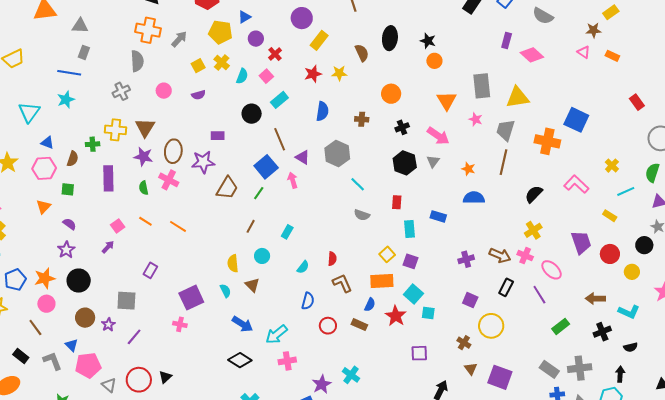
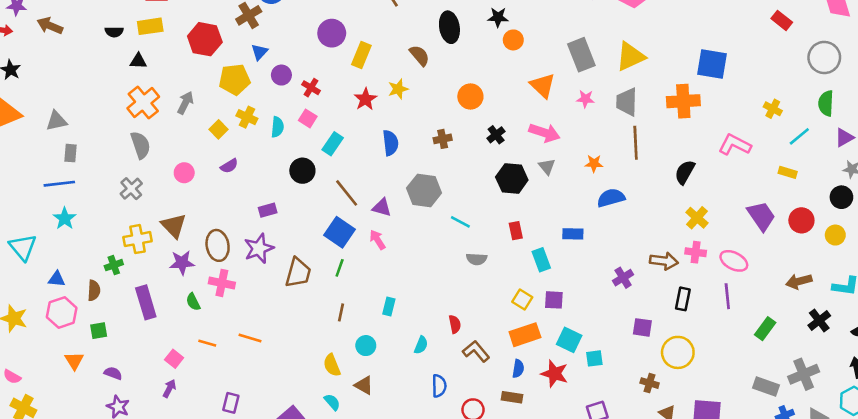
orange cross: (148, 30) -> (143, 102), turned -35
purple line: (539, 295) -> (727, 296), turned 42

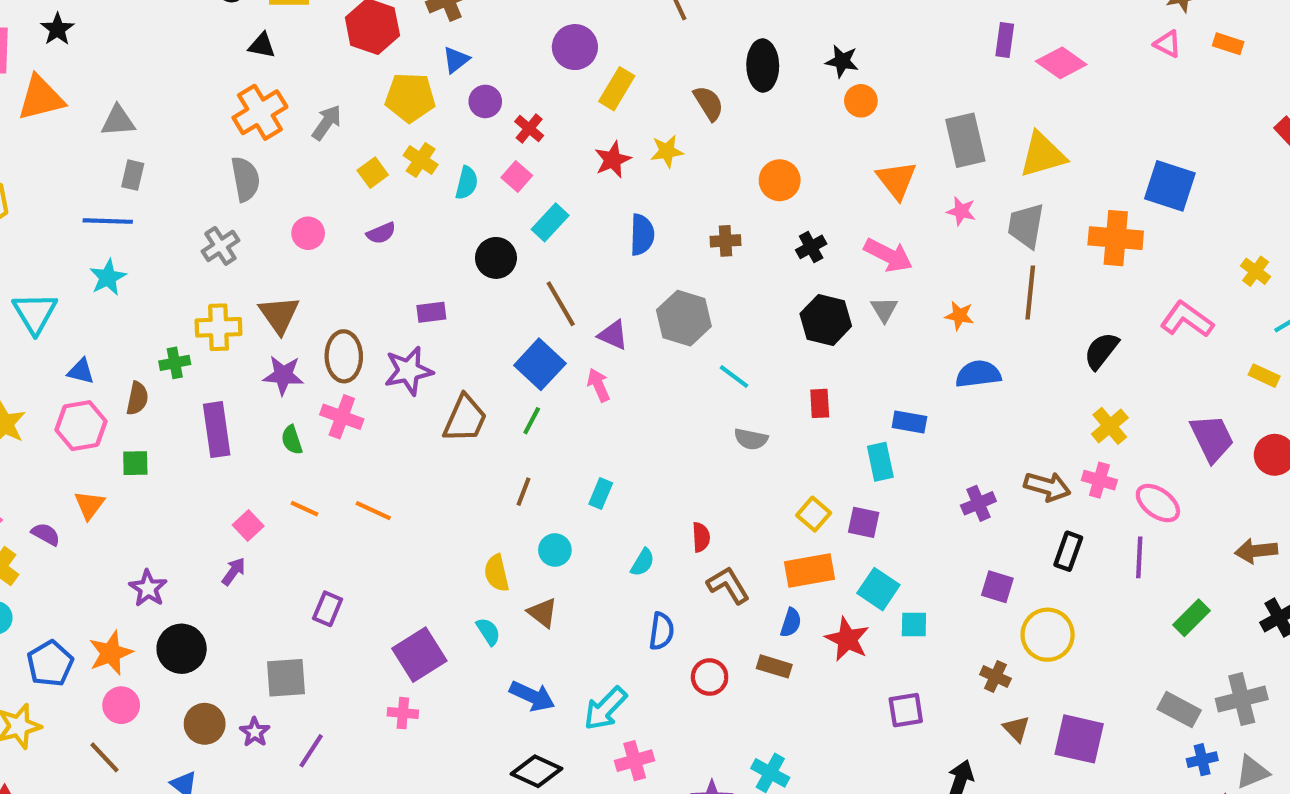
cyan rectangle: (541, 260) -> (880, 462), moved
purple semicircle: (113, 373) -> (46, 534), moved

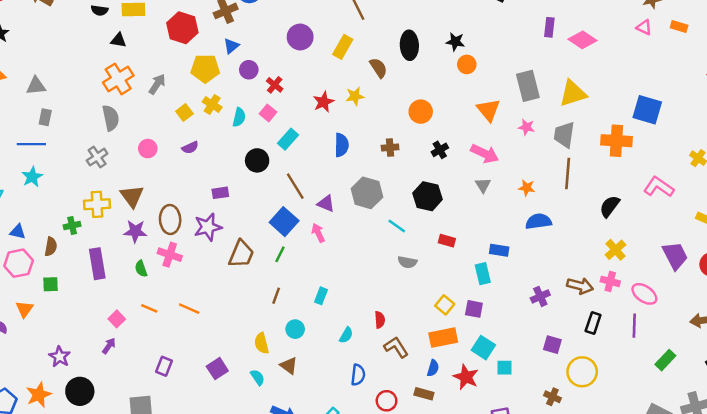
yellow rectangle: (617, 89) -> (343, 47), moved
black hexagon: (826, 320) -> (428, 196), moved
red rectangle: (820, 403) -> (447, 241), turned -70
purple square: (419, 655) -> (217, 369), moved, size x0.7

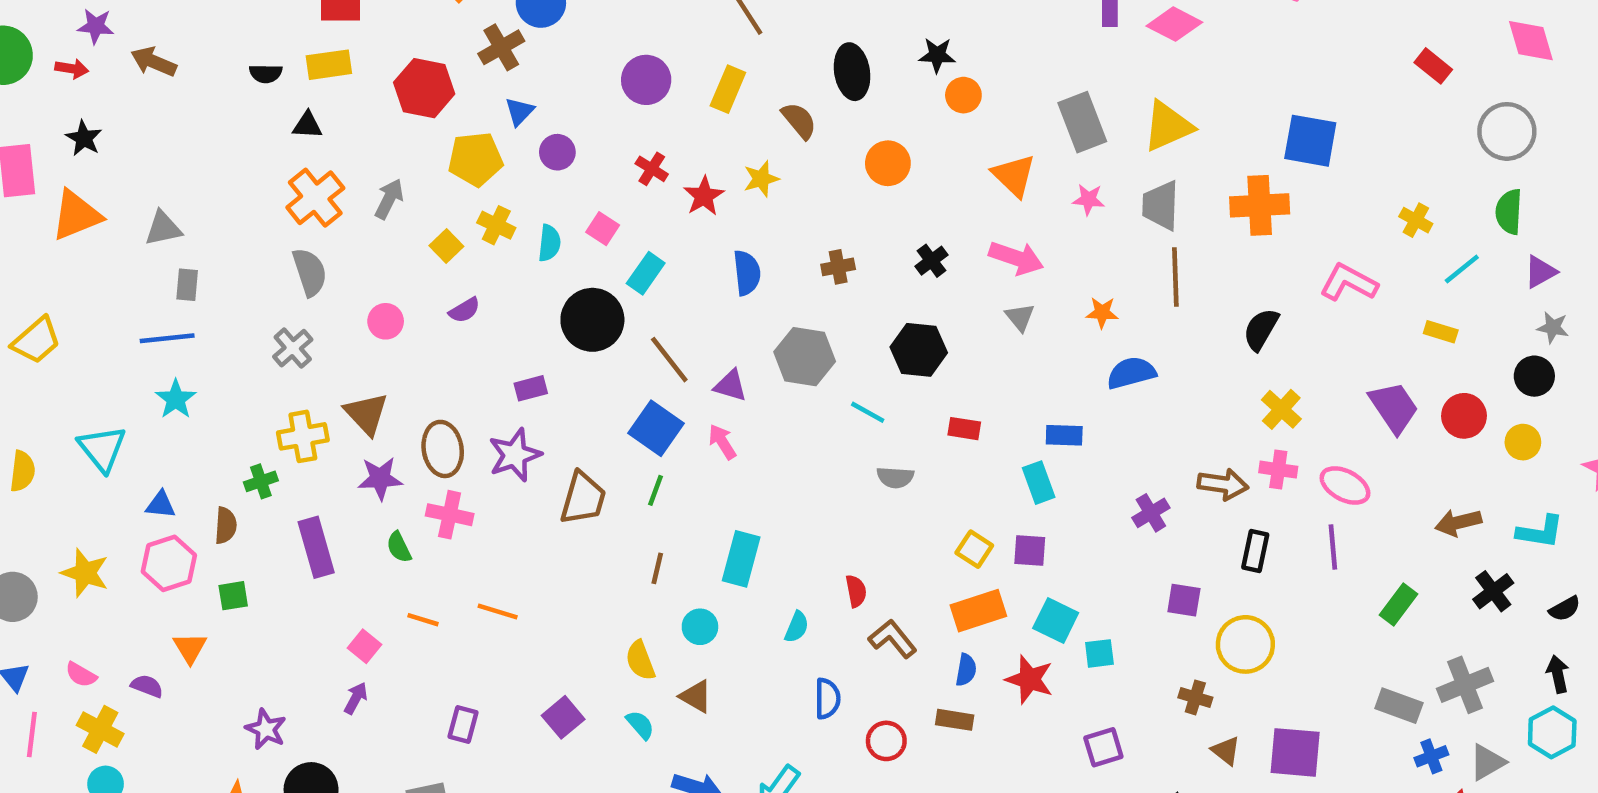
red cross: (275, 85) -> (652, 169), moved
orange circle: (421, 112) -> (888, 163), moved
black circle: (257, 160) -> (592, 320), size x1.4
cyan rectangle: (321, 296) -> (741, 559), size x1.6

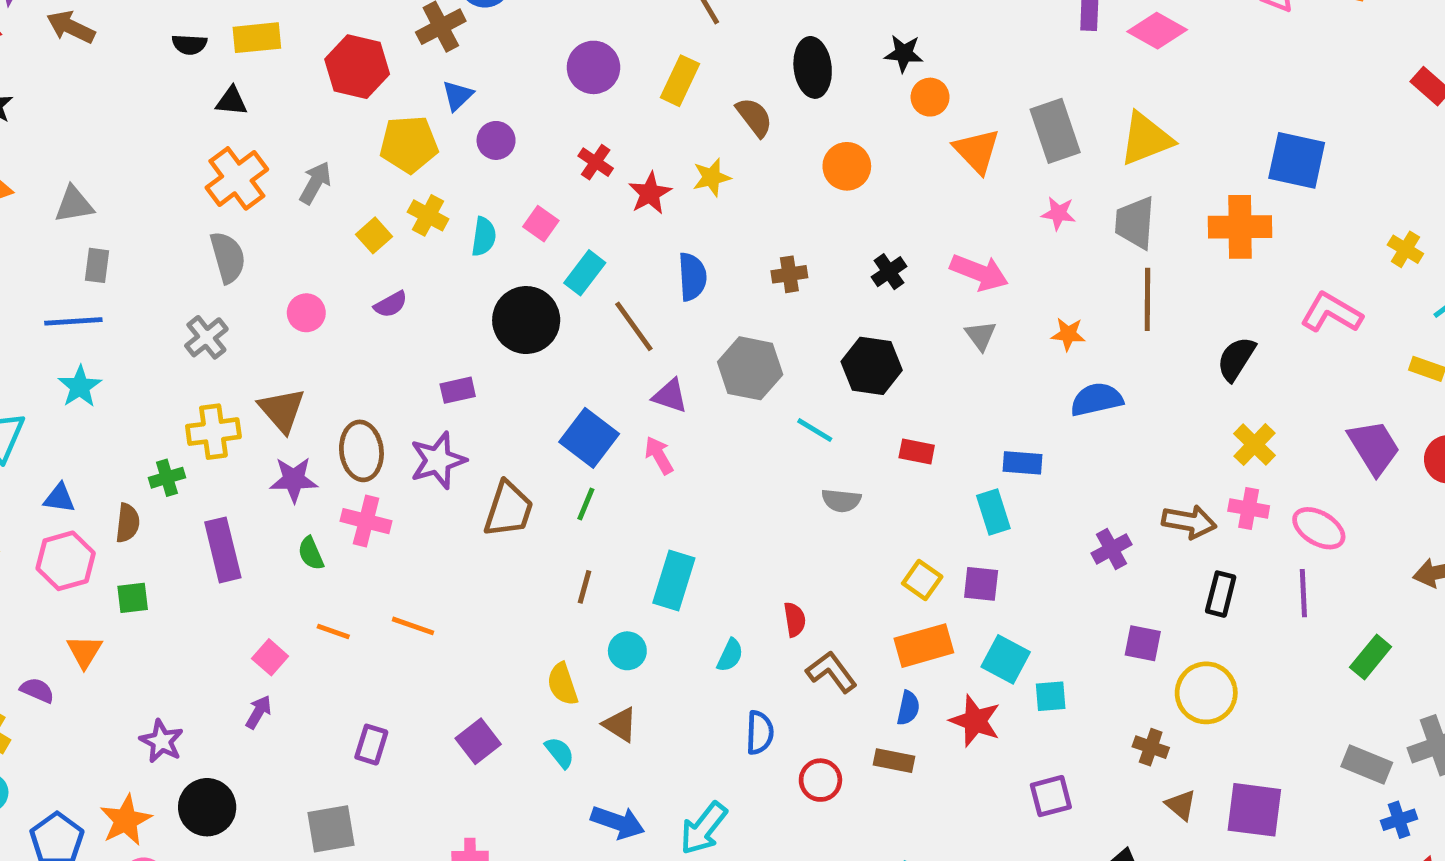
orange triangle: (1014, 175) -> (977, 151), moved
brown line: (669, 360) -> (634, 326), moved

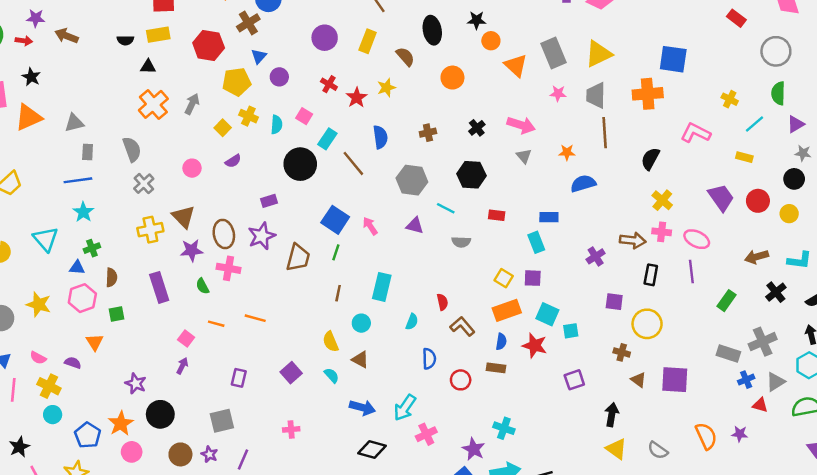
gray semicircle: (228, 257) -> (132, 149), moved
purple triangle: (670, 396) -> (415, 226), moved
green cross: (167, 478) -> (92, 248), moved

